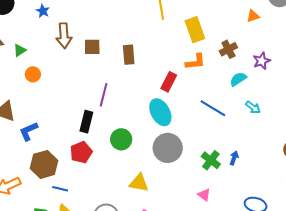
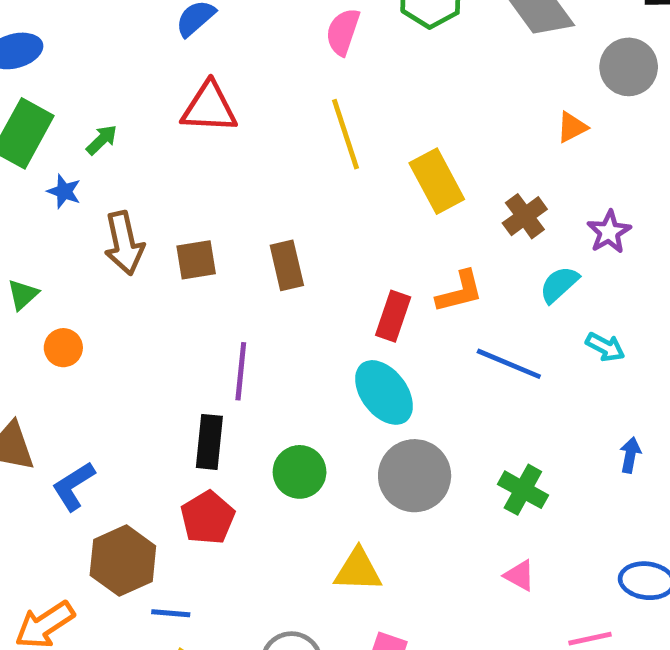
orange L-shape: (195, 62) -> (460, 292), moved
blue arrow: (234, 158) -> (630, 455), moved

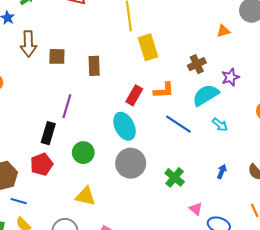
yellow rectangle: (437, 181) -> (148, 47), moved
cyan semicircle: (559, 284) -> (206, 95), size x1.5
yellow triangle: (358, 570) -> (85, 196), moved
pink triangle: (519, 575) -> (196, 209), moved

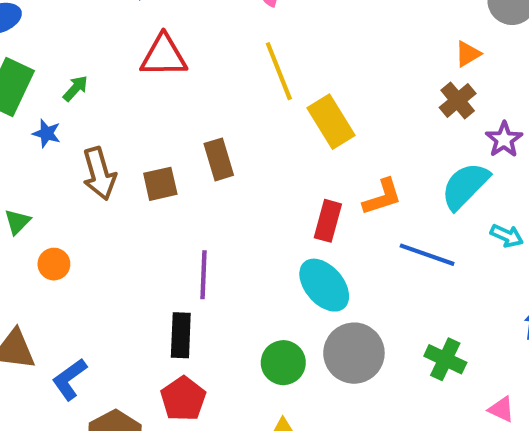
brown cross: (197, 64) -> (458, 100), moved
brown rectangle: (94, 66) -> (219, 159), moved
green circle: (83, 153) -> (283, 363), moved

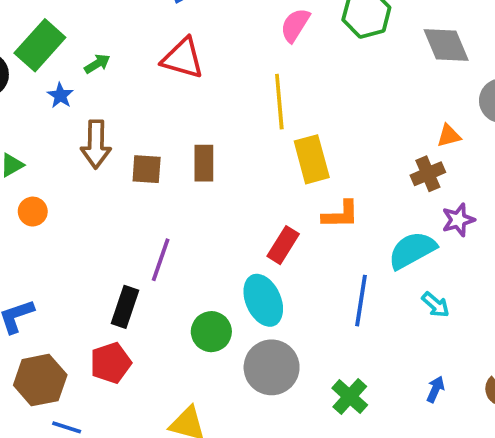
orange L-shape: (382, 197) -> (341, 215), moved
blue line: (427, 255) -> (361, 301), turned 63
green circle: (283, 363) -> (211, 332), moved

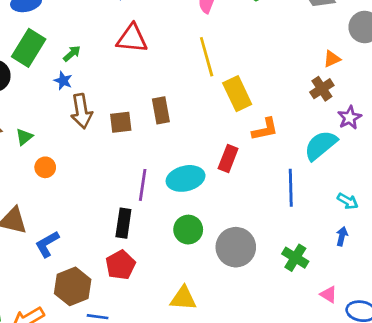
blue star: (60, 96) -> (63, 81), moved
cyan ellipse: (263, 300) -> (186, 178), moved, turned -69
cyan arrow: (436, 305) -> (348, 201), moved
blue arrow: (435, 389) -> (342, 236), moved

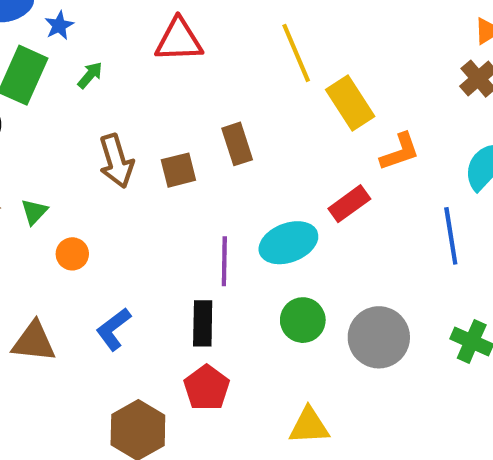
blue star: (63, 81) -> (59, 26), moved, turned 30
red rectangle: (228, 158) -> (349, 204), turned 40
blue L-shape: (47, 244) -> (114, 329), moved

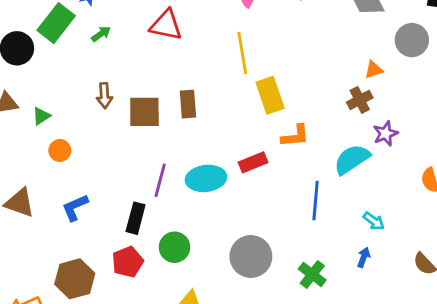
brown arrow: (116, 161) -> (104, 96), size x0.7
brown square: (178, 170) -> (144, 112), size x1.4
green circle: (303, 320) -> (175, 247), moved

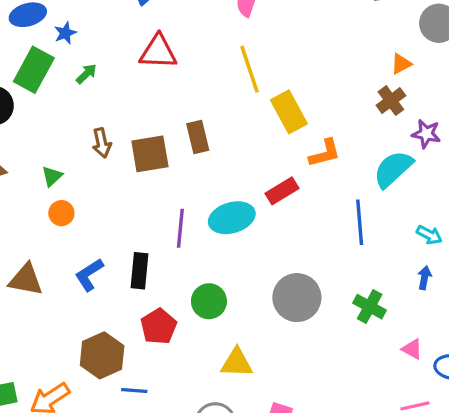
green triangle: (41, 116) -> (52, 176), moved
purple star: (385, 134) -> (426, 134), turned -30
black rectangle: (136, 218) -> (140, 271), moved

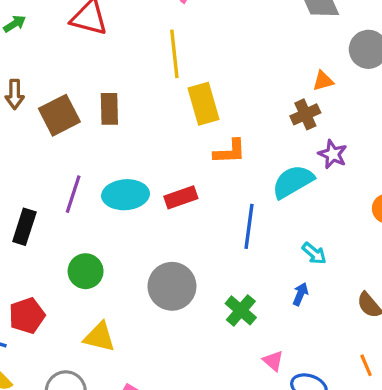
brown square: (150, 154) -> (59, 115), turned -30
red rectangle: (282, 191) -> (181, 197), moved
red pentagon: (159, 326) -> (27, 316), moved

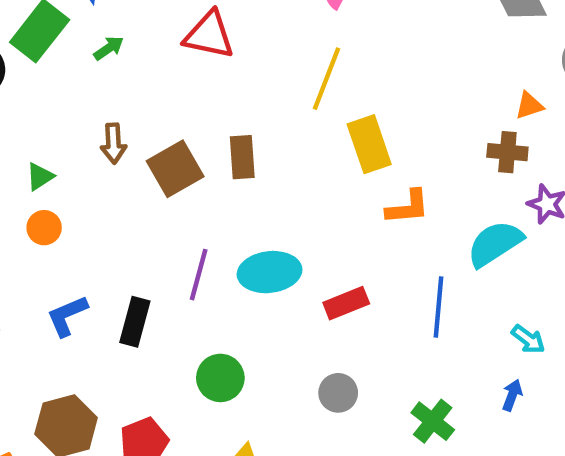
yellow line: (174, 54) -> (326, 79), turned 30
brown cross: (305, 114) -> (507, 152), turned 32
red rectangle: (181, 197) -> (346, 303), moved
gray circle: (172, 286) -> (338, 393), size x0.6

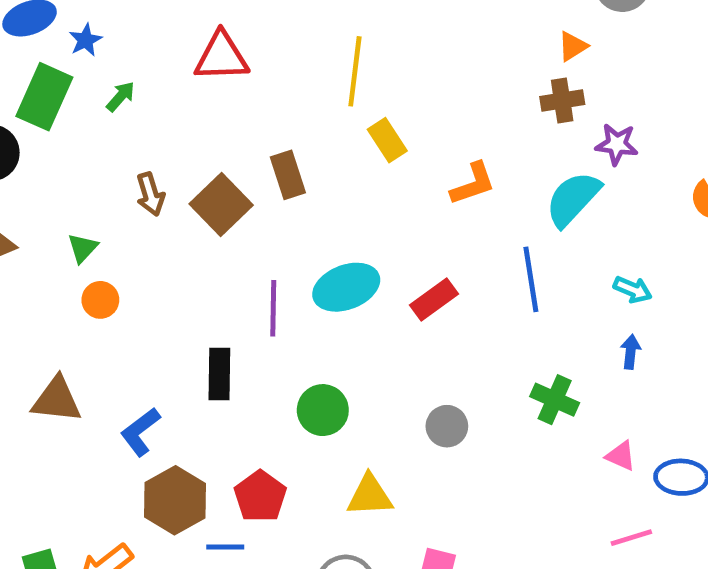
yellow rectangle: (369, 144) -> (387, 140), moved, size x0.7
blue L-shape: (67, 316) -> (140, 432), moved
gray circle: (338, 393) -> (447, 426), moved

